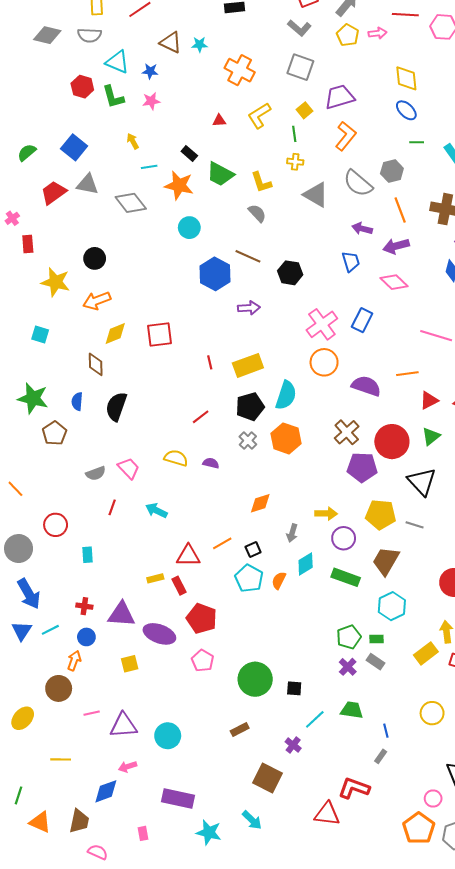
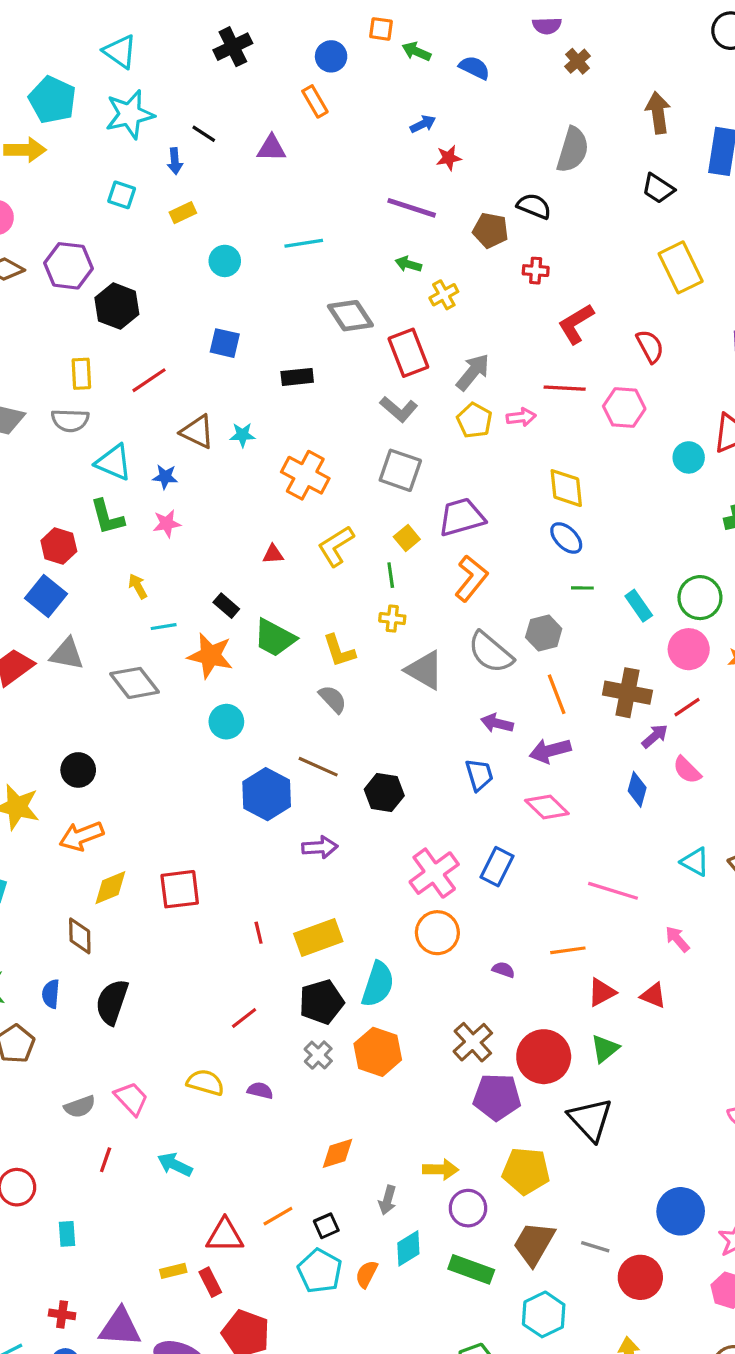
red hexagon: (82, 87) -> (59, 546), moved
purple semicircle: (366, 386) -> (503, 970), size x0.5
gray line: (415, 525) -> (595, 1247), moved

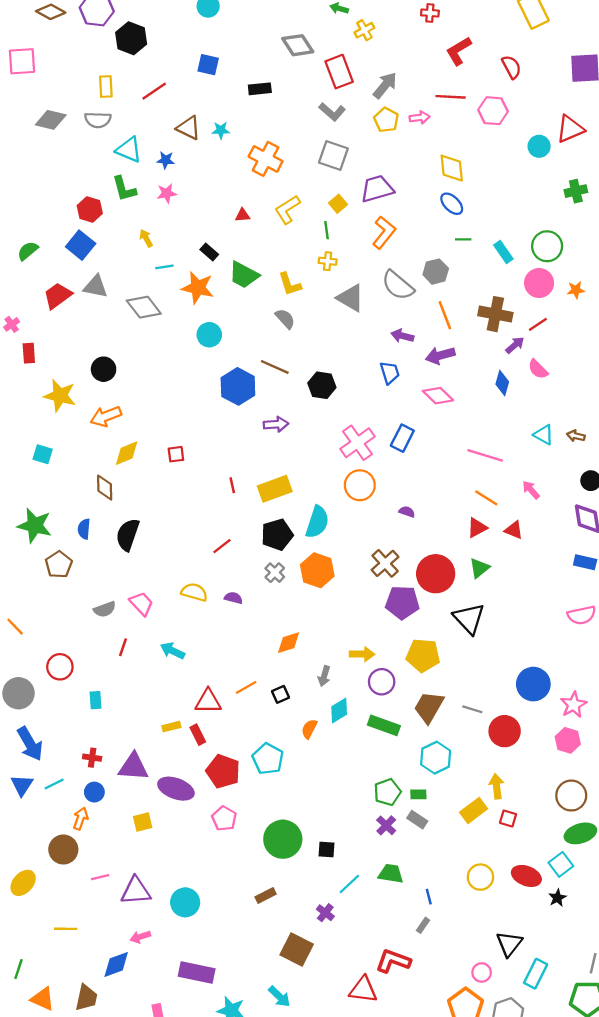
red square: (180, 889) -> (176, 454), size x0.6
orange line: (568, 950) -> (486, 498), moved, turned 40
cyan pentagon: (320, 1271) -> (268, 759), moved

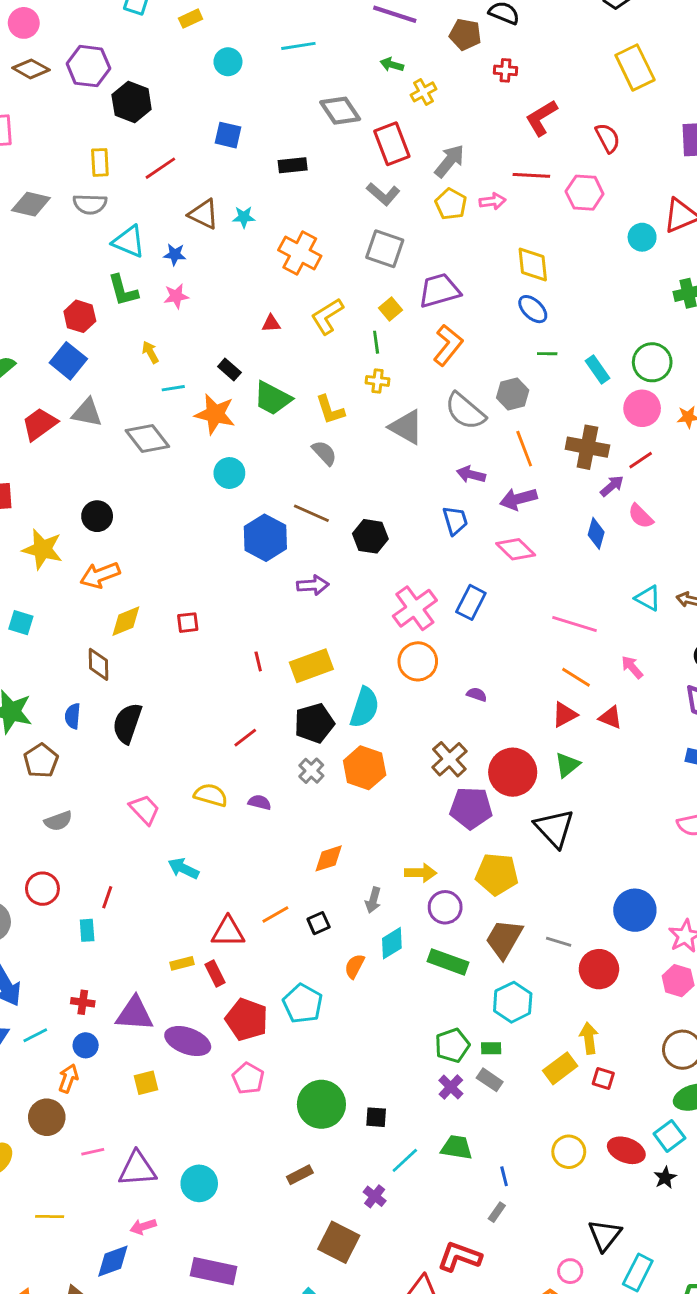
gray semicircle: (105, 609) -> (58, 821), moved
red line: (123, 647) -> (107, 897), moved

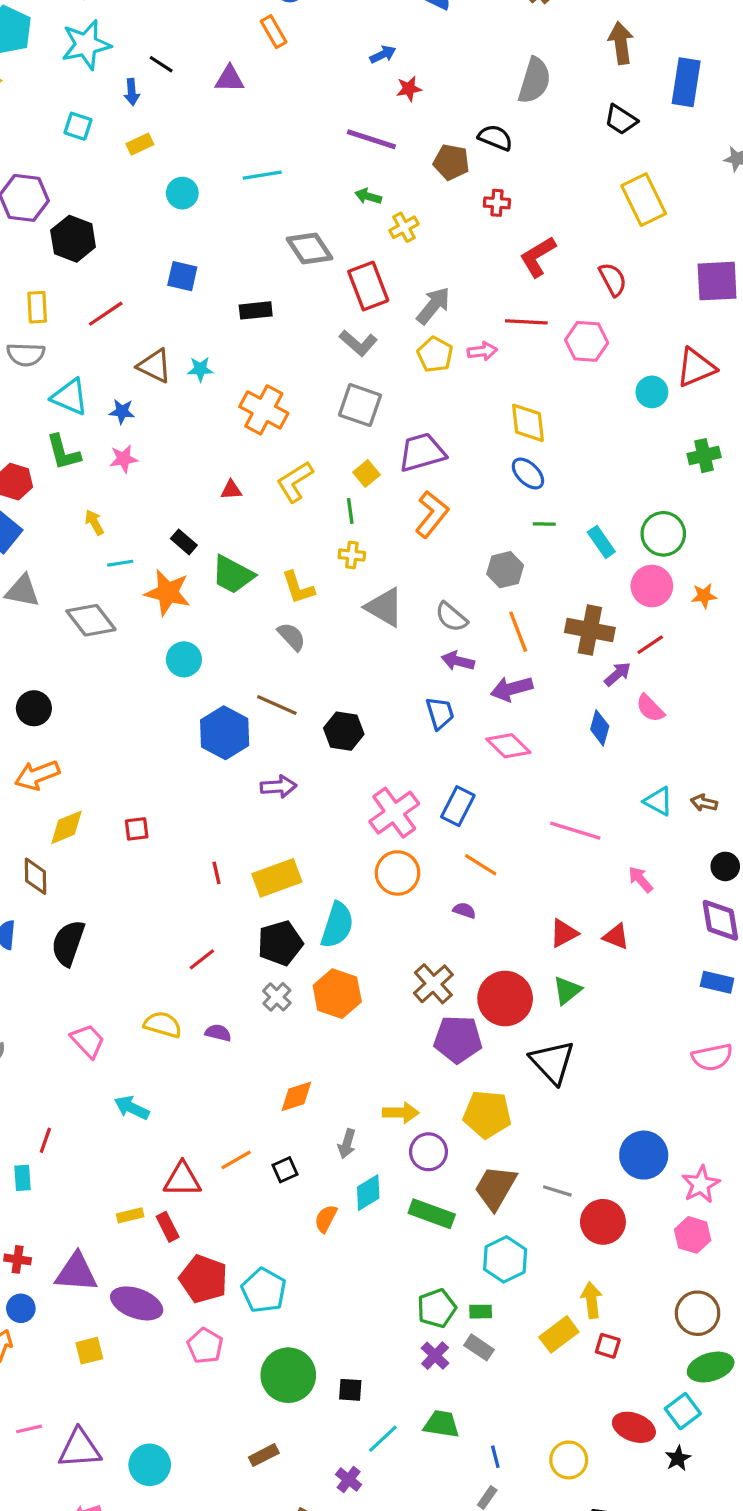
gray semicircle: (465, 411) -> (451, 617), moved, size x0.7
orange line: (576, 677) -> (481, 865), moved
cyan pentagon: (303, 1004) -> (264, 1290), moved
yellow circle: (569, 1152) -> (569, 1460), moved

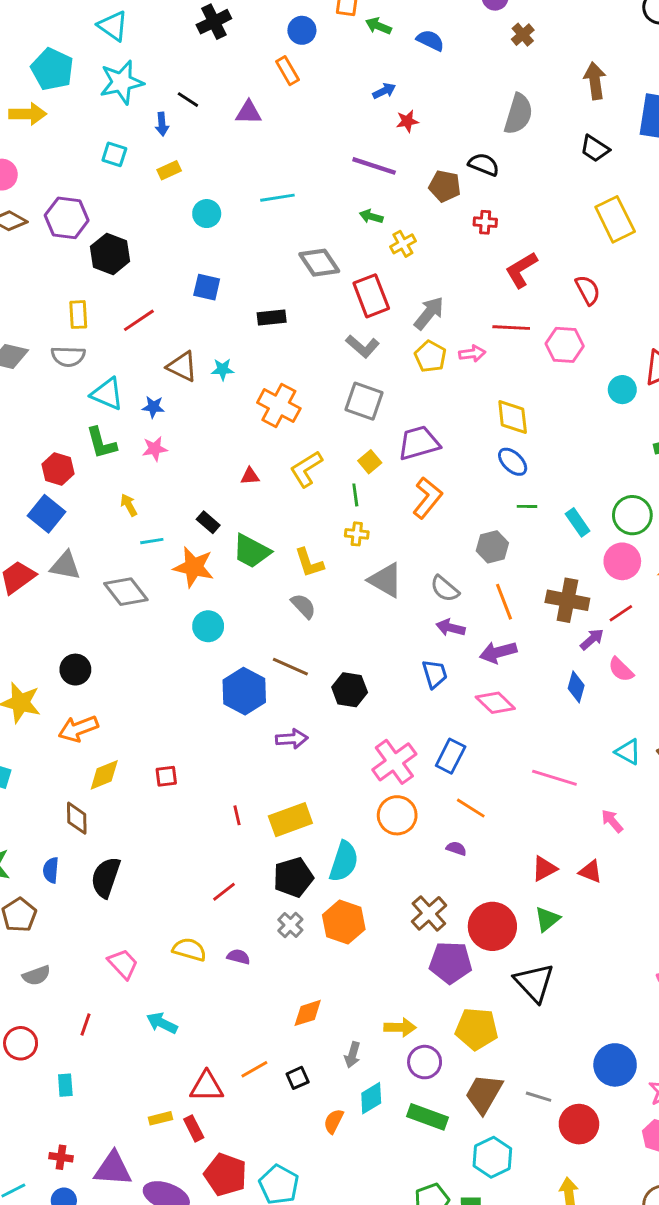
red line: (45, 1140) -> (85, 1025), moved

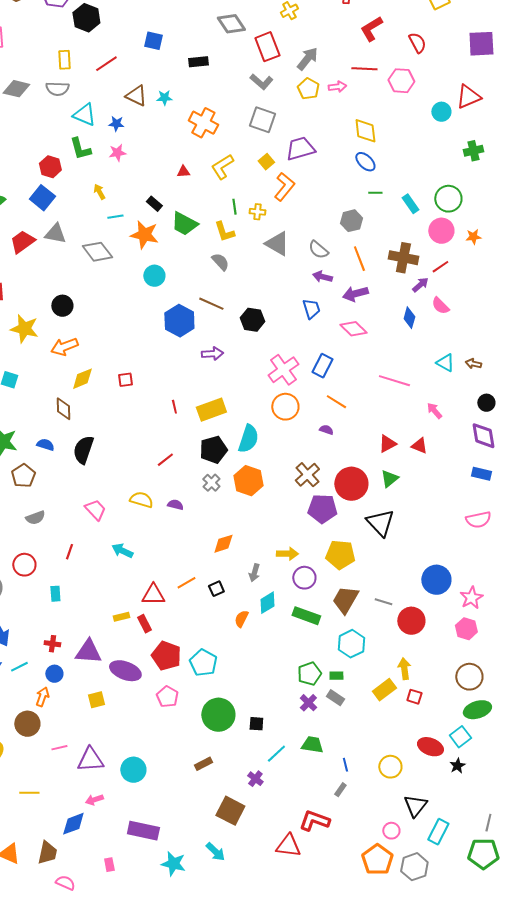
green line: (355, 495) -> (234, 207), moved
orange L-shape: (427, 498) -> (284, 187), moved
blue semicircle: (51, 870) -> (45, 445), turned 102

